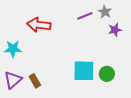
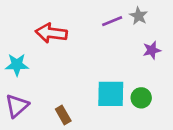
purple star: (115, 30) -> (152, 50), moved
brown rectangle: (35, 81) -> (63, 115), moved

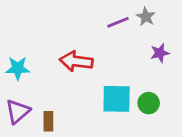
red arrow: (51, 33) -> (76, 61), moved
brown rectangle: (63, 115) -> (48, 121), moved, turned 30

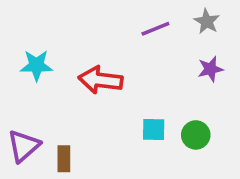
gray star: (146, 17) -> (207, 21), moved
cyan star: (18, 68) -> (36, 65), moved
cyan square: (117, 99) -> (154, 129), size x0.6

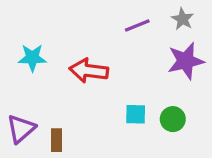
purple star: (210, 69) -> (186, 61), size x1.6

